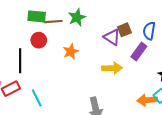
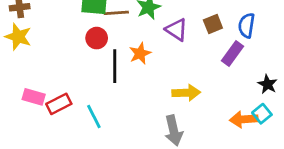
purple triangle: (112, 37) -> (176, 30), moved
black line: (20, 61) -> (115, 66), moved
yellow arrow: (112, 68) -> (186, 93), moved

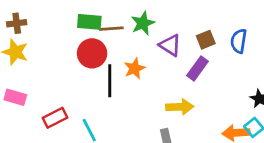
red circle: (97, 38) -> (92, 53), size x1.4
purple rectangle: (232, 53) -> (198, 68), moved
pink rectangle: (34, 97) -> (15, 97), moved

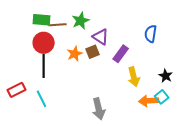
brown square: (206, 40) -> (93, 52), moved
black line: (110, 81) -> (44, 66), moved
yellow arrow: (180, 107) -> (134, 77), moved, turned 78

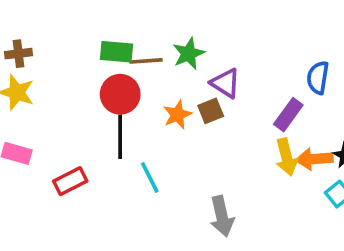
purple rectangle: (121, 54) -> (288, 115), moved
cyan line: (42, 99) -> (150, 177), moved
orange arrow: (149, 101) -> (314, 159), moved

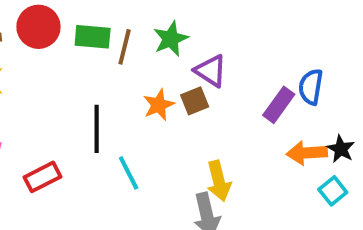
brown line: (146, 61) -> (125, 47), turned -72
blue semicircle: (318, 78) -> (311, 87), moved
red circle: (120, 94) -> (38, 27), moved
yellow arrow: (286, 157) -> (219, 181), moved

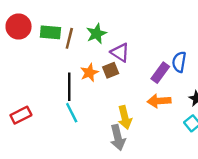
black line: (97, 129) -> (69, 87), moved
orange arrow: (307, 153) -> (159, 101), moved

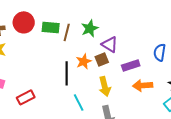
purple rectangle: (160, 73) -> (131, 65), moved, turned 36
cyan line: (72, 113) -> (79, 102), moved
yellow arrow: (125, 117) -> (105, 86), moved

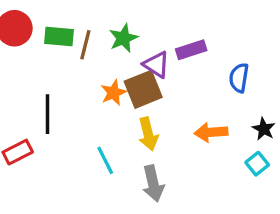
brown square: (102, 59) -> (143, 89), size x1.6
purple rectangle: (131, 65) -> (191, 50), moved
black line: (67, 73) -> (47, 114), moved

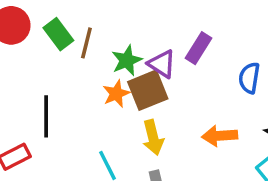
green rectangle: (59, 37) -> (58, 34), turned 48
green star: (123, 38) -> (127, 60), moved
purple rectangle: (191, 50) -> (199, 48), turned -40

